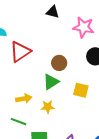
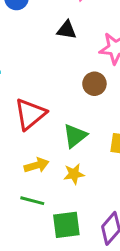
red triangle: (20, 52) -> (30, 114), moved
brown circle: (59, 63) -> (94, 84), moved

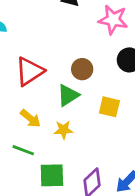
brown circle: (94, 84) -> (82, 69), moved
yellow arrow: (37, 165) -> (30, 118), turned 50

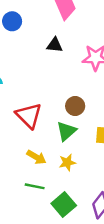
red triangle: (30, 71) -> (29, 116), turned -32
green square: (52, 175) -> (64, 205), turned -30

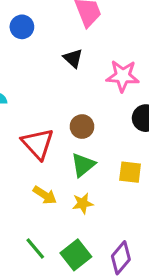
black triangle: (55, 45) -> (73, 58), turned 35
brown circle: (75, 106) -> (82, 127), moved
green line: (35, 186) -> (35, 249), moved, turned 36

